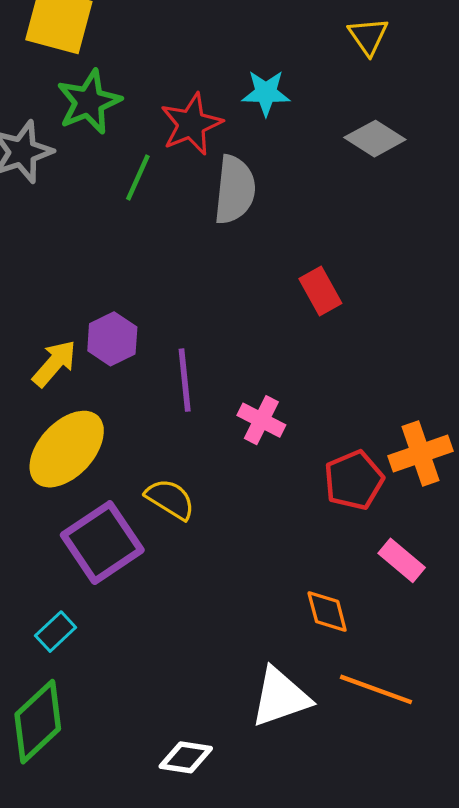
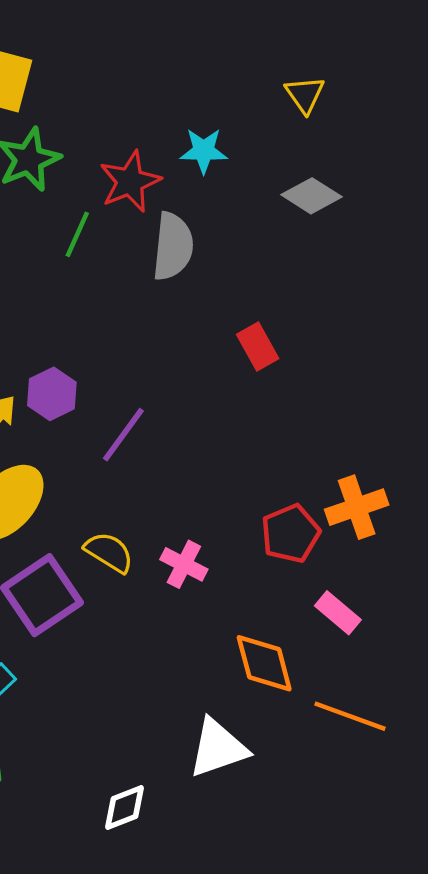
purple line: (185, 380) -> (123, 435), turned 42
pink cross: (261, 420) -> (184, 564), moved
orange diamond: (327, 612) -> (264, 663), size x1.4
orange line: (376, 689) -> (350, 716), moved
white diamond: (186, 757) -> (124, 807), turned -30

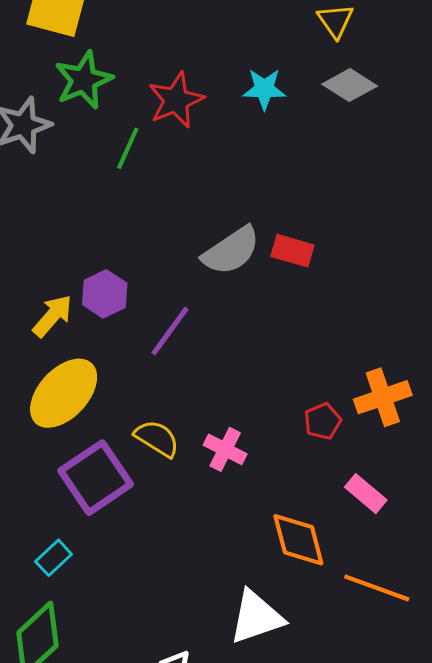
cyan star: (204, 151) -> (264, 89), moved
gray diamond: (312, 196) -> (350, 85), moved
gray semicircle: (173, 246) -> (231, 251), moved, turned 50
red rectangle: (258, 347) -> (292, 251), turned -45
red pentagon: (291, 534) -> (323, 421), size x0.7

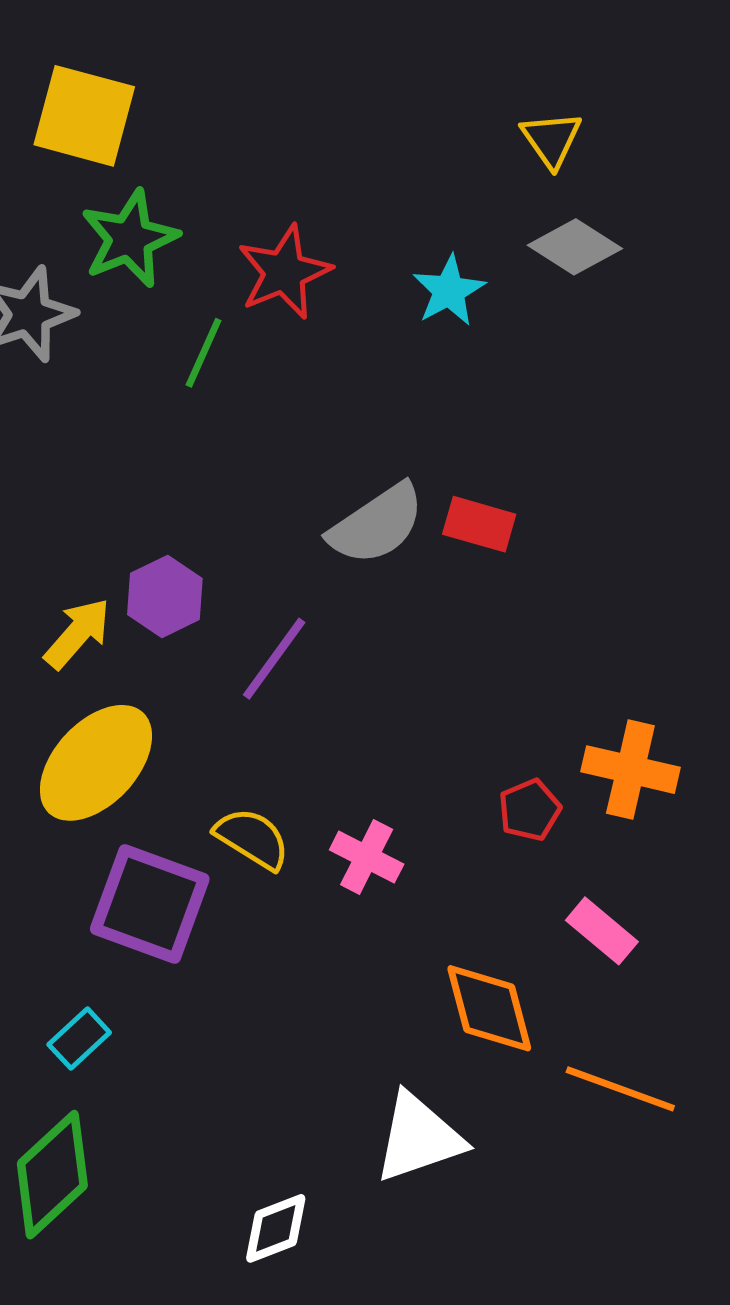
cyan star: (264, 89) -> (449, 291), moved, turned -30
orange cross: (383, 397) -> (630, 770), turned 32
purple square: (96, 478) -> (150, 904), turned -36

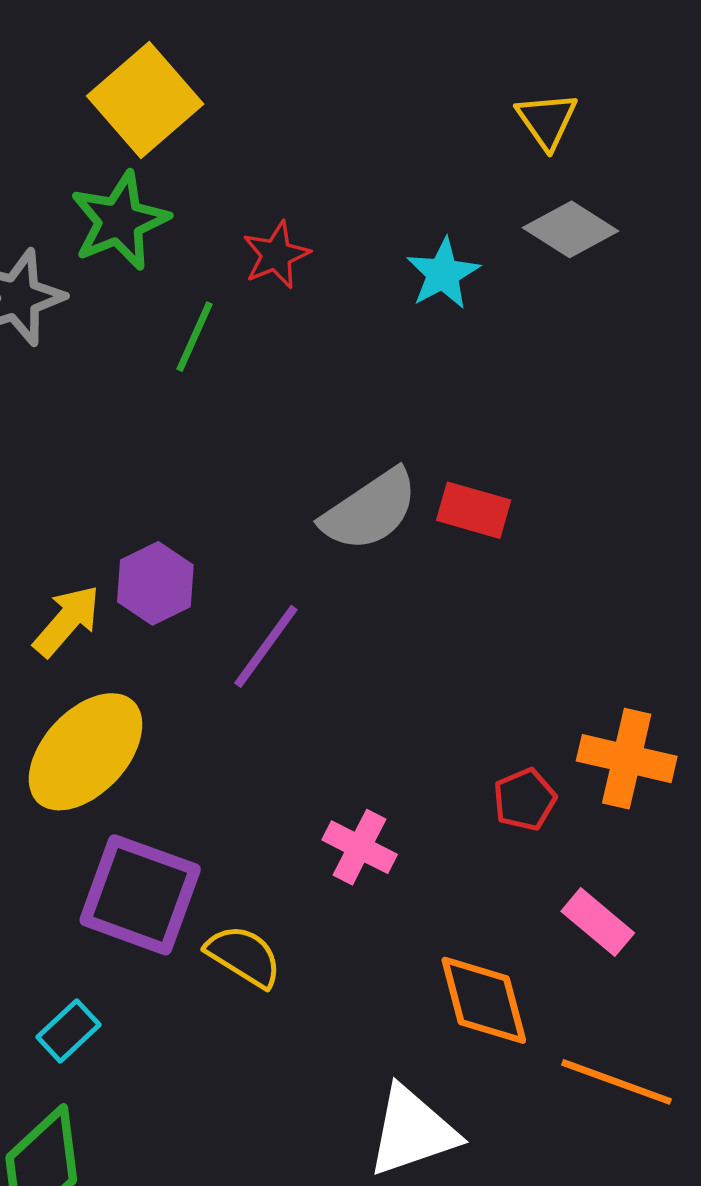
yellow square: (84, 116) -> (145, 100), moved, turned 34
red star: (284, 272) -> (276, 255), size x0.7
yellow semicircle: (252, 838) -> (244, 956), moved

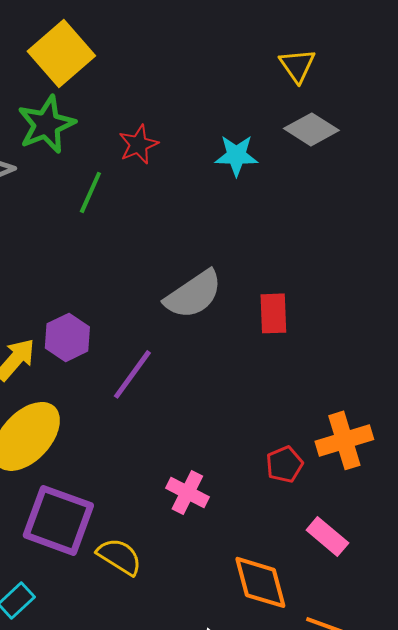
cyan star: (443, 274) -> (236, 155), turned 30
red rectangle: (474, 510) -> (273, 313), moved, turned 72
orange cross: (627, 759) -> (344, 440), turned -30

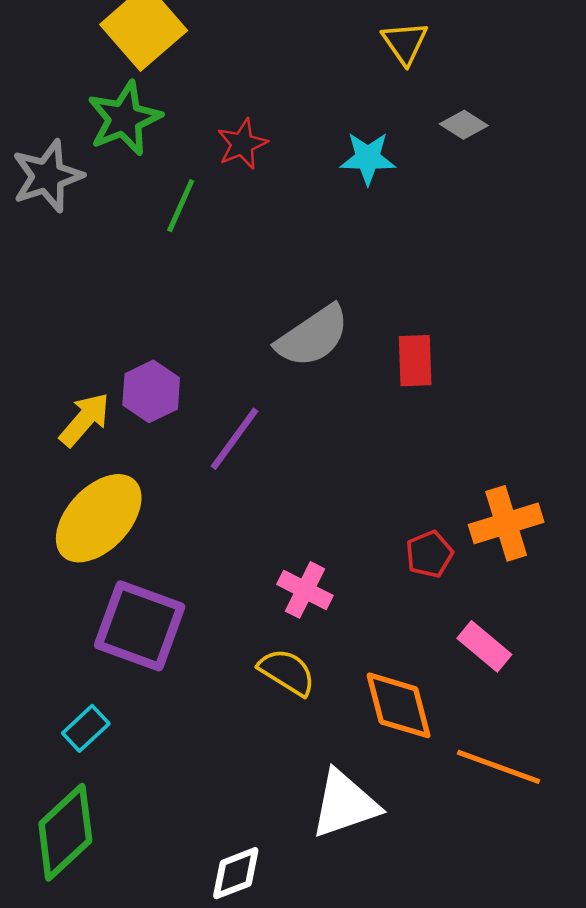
yellow triangle: (297, 65) -> (405, 43), moved
gray diamond: (311, 129) -> (464, 125), size x0.7
yellow semicircle: (119, 556) -> (287, 672), moved

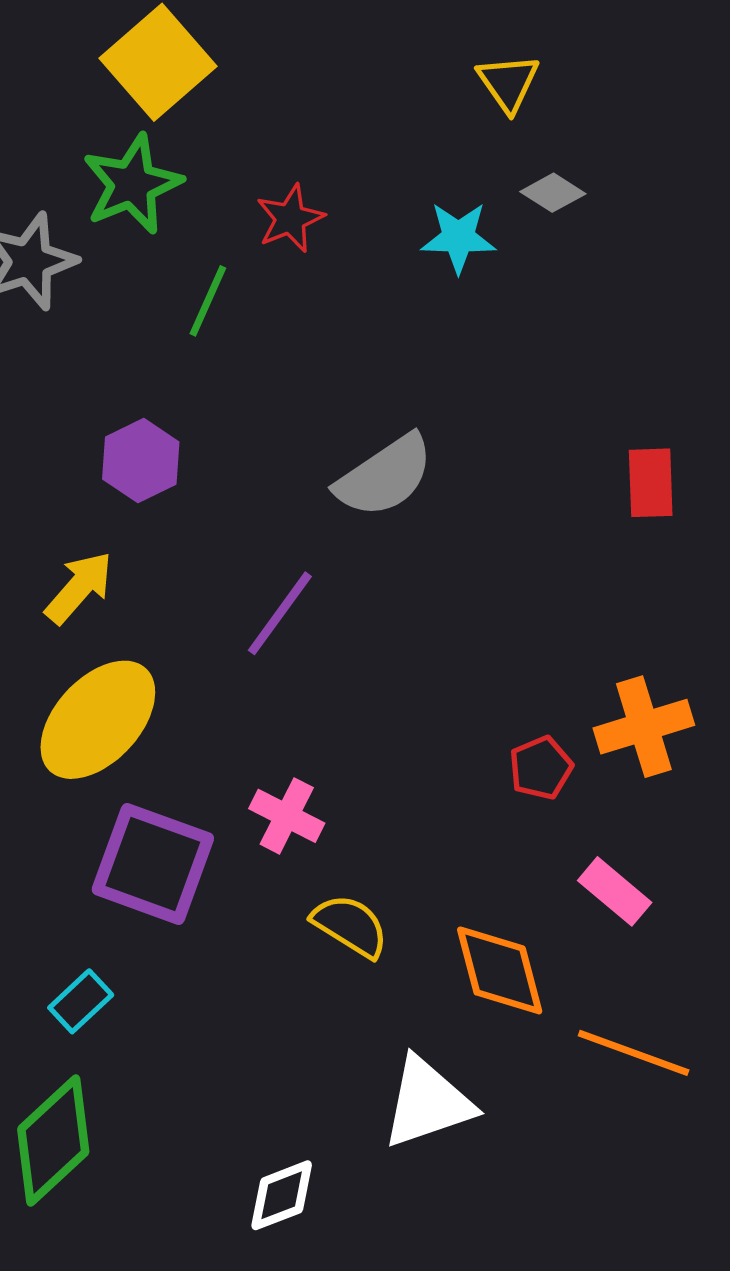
gray diamond: (464, 125) -> (553, 193), moved
red rectangle: (415, 361) -> (651, 483), moved
purple hexagon: (151, 391) -> (141, 461), moved
pink cross: (305, 590) -> (287, 816), moved

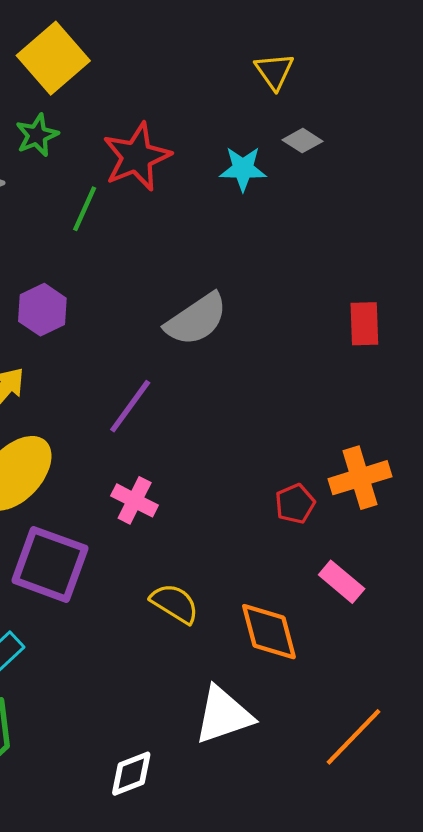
green star: (132, 184) -> (37, 135), size x0.7
red star: (290, 218) -> (137, 157), size x1.6
pink cross: (287, 816) -> (135, 500), moved
orange line: (634, 1053) -> (354, 737), moved, turned -66

